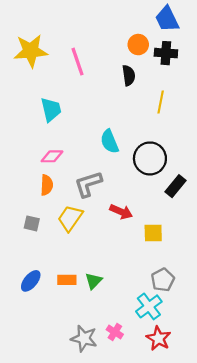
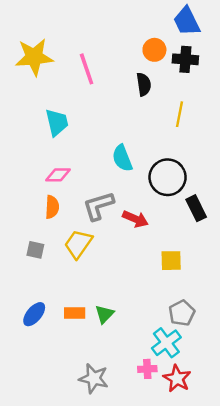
black rectangle: (175, 186) -> (196, 208), turned -65
red arrow: (121, 212) -> (135, 219), moved
pink cross: (115, 332) -> (147, 369), moved, turned -35

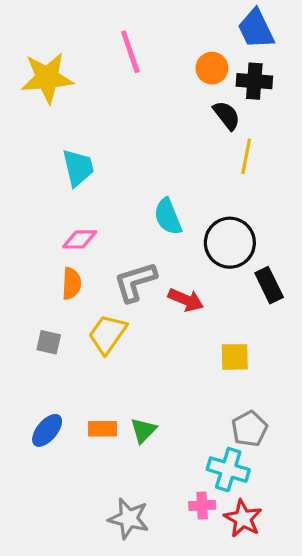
pink line: (87, 69) -> (130, 52), moved
black semicircle: (144, 84) -> (227, 115), moved, turned -30
cyan cross: (166, 343) -> (228, 470), turned -36

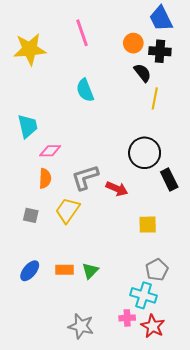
cyan trapezoid: (78, 168) -> (28, 126), moved
cyan semicircle: (168, 217) -> (85, 90), moved

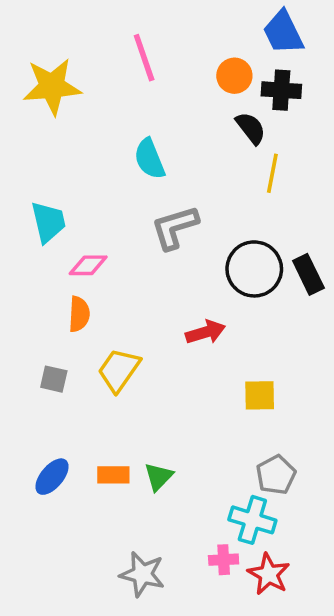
gray L-shape: (85, 177) -> (175, 227), moved
black rectangle: (169, 179) -> (308, 274), moved
red arrow: (117, 189) -> (206, 332), turned -40

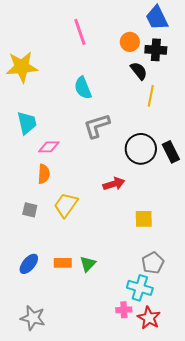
yellow star: (52, 87) -> (22, 67), moved
gray star: (142, 574) -> (33, 318), moved

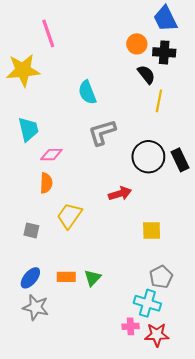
pink line: (80, 32) -> (48, 33), moved
gray square: (30, 210) -> (31, 230), moved
gray star: (33, 318) -> (36, 307), moved
red star: (149, 318) -> (157, 335), turned -30

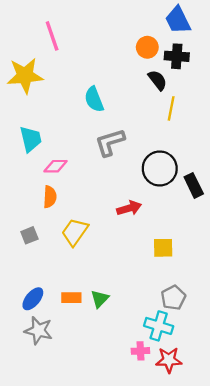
black rectangle: (180, 160) -> (194, 185), moved
gray square: (31, 230) -> (29, 235), moved, turned -35

